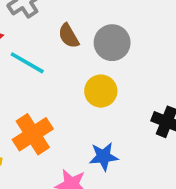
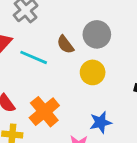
brown semicircle: (69, 36) -> (65, 44), moved

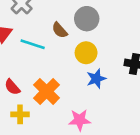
blue star: (101, 122) -> (96, 79), moved

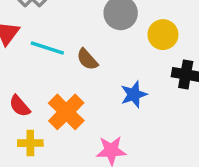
brown semicircle: (60, 30) -> (87, 59), moved
yellow circle: (86, 53) -> (163, 35), moved

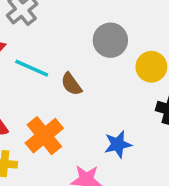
blue star: (134, 94) -> (118, 144), moved

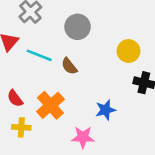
gray circle: (110, 40) -> (78, 27), moved

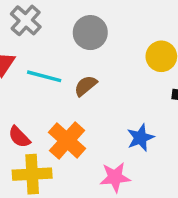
brown semicircle: (69, 66) -> (86, 86), turned 96
yellow cross: (21, 127) -> (32, 174), size x1.5

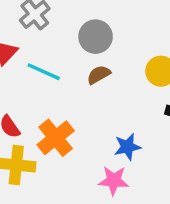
brown semicircle: (86, 86) -> (99, 75), moved
pink star: (115, 177) -> (114, 181), moved

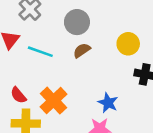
blue star: (127, 147) -> (108, 103), turned -30

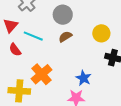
red semicircle: (18, 95) -> (15, 50), moved

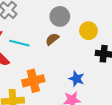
gray circle: (63, 15) -> (60, 16), moved
orange cross: (42, 74) -> (33, 81), turned 35

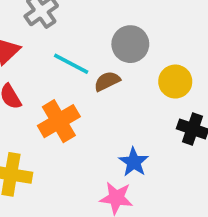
cyan line: (19, 43) -> (71, 64), moved
orange cross: (33, 81) -> (59, 121), moved, turned -30

